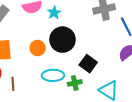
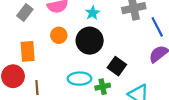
cyan star: (54, 13) -> (93, 13), moved
orange circle: (38, 48) -> (59, 35), moved

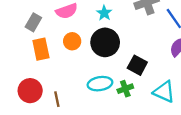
orange rectangle: (28, 51) -> (41, 49), moved

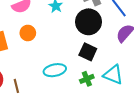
black circle: (105, 42) -> (88, 22), moved
green cross: (125, 89) -> (87, 79), moved

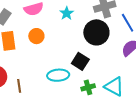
black square: (88, 52) -> (80, 61), moved

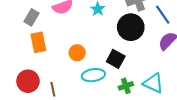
orange circle: (36, 36) -> (77, 53), moved

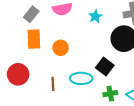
orange circle: (77, 53) -> (61, 48), moved
brown line: (53, 89) -> (53, 84), moved

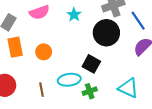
green cross: (110, 94) -> (90, 91), moved

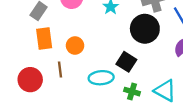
brown line: (41, 90) -> (60, 69), moved
green cross: (90, 91) -> (132, 92), moved, turned 32

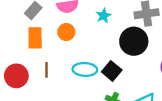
orange circle: (75, 46) -> (66, 32), moved
cyan ellipse: (101, 78) -> (85, 69), moved

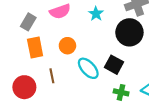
orange circle: (66, 32) -> (67, 46), moved
cyan ellipse: (85, 69) -> (88, 68), turned 55

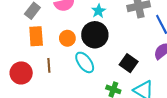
black circle: (129, 32) -> (95, 35), moved
black square: (114, 65) -> (129, 63), moved

